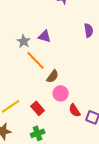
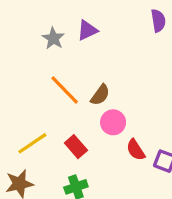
purple triangle: (45, 36) -> (87, 30), turned -40
orange line: (36, 60) -> (65, 90), moved

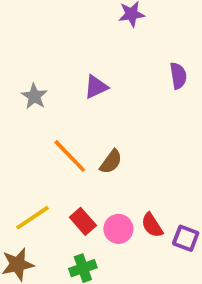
gray star: (53, 38) -> (34, 96), moved
pink circle: (113, 122) -> (118, 229), moved

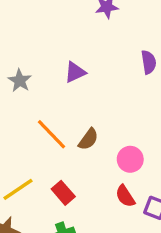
pink circle: (118, 229) -> (130, 159), moved

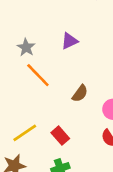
orange line: (51, 134) -> (38, 75), moved

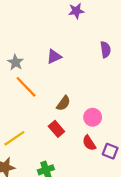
red rectangle: (60, 136) -> (56, 129), moved

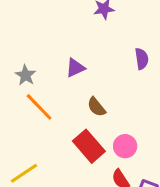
brown semicircle: (63, 103) -> (96, 107), moved, turned 105
red rectangle: (56, 129) -> (89, 146), moved, size x1.5

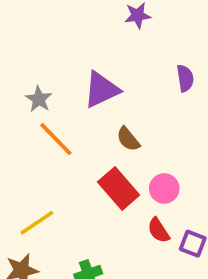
purple triangle: (75, 68) -> (101, 90), size x1.5

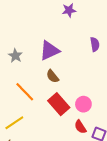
orange line: (56, 139) -> (25, 92), moved
brown semicircle: (128, 139) -> (53, 76), moved

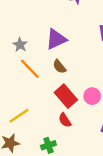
orange line: (25, 92) -> (30, 69), moved
red semicircle: (80, 127) -> (65, 120), moved

